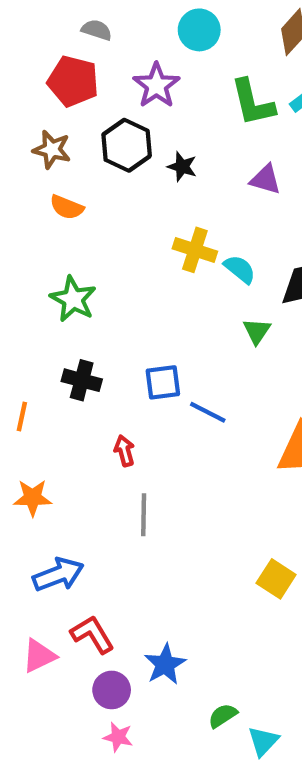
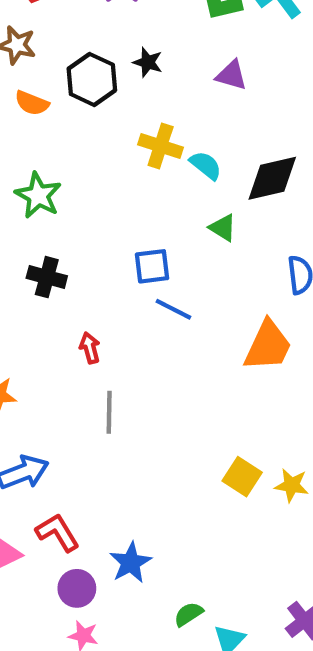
black hexagon: (127, 145) -> (92, 79), moved
green triangle: (257, 331) -> (223, 228), turned -32
blue square: (163, 382) -> (152, 266), moved

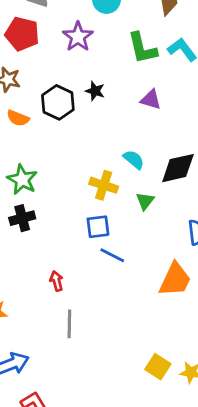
yellow cross: (161, 146) -> (104, 185), moved
green triangle: (223, 228) -> (145, 201), turned 36
black cross: (47, 277) -> (22, 218), moved, turned -30

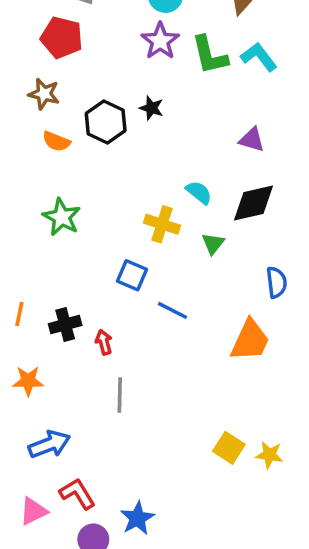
purple star: (78, 37) -> (160, 41), moved
purple triangle: (151, 100) -> (252, 140), moved
black cross: (22, 218) -> (65, 325), moved
blue square: (98, 227) -> (132, 275), moved, turned 30

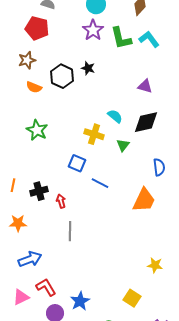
brown star: (44, 94) -> (27, 60), turned -30
yellow square: (229, 448) -> (132, 298), moved

